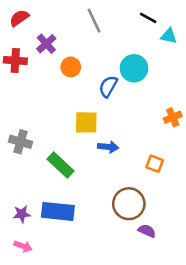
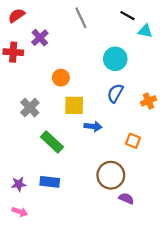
orange circle: (71, 67) -> (61, 78), moved
blue semicircle: (108, 86) -> (115, 93), moved
gray cross: (20, 142) -> (30, 108), moved, turned 30
blue rectangle: (58, 211) -> (50, 182), size x0.7

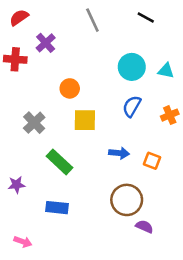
cyan triangle: (145, 31) -> (166, 71), moved
blue arrow: (93, 126) -> (119, 153), moved
purple star: (19, 184) -> (16, 185), moved

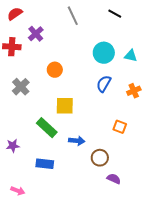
yellow square: (85, 120) -> (65, 106), moved
gray cross: (34, 123) -> (21, 87), moved
blue arrow: (119, 153) -> (77, 141), moved
brown circle: (127, 200) -> (100, 158), size x0.7

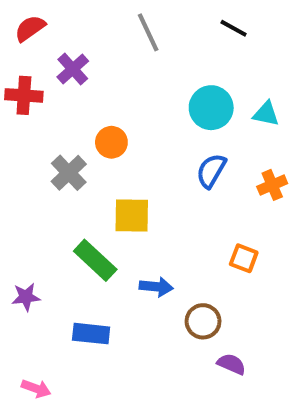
gray cross: (21, 87) -> (69, 173), moved

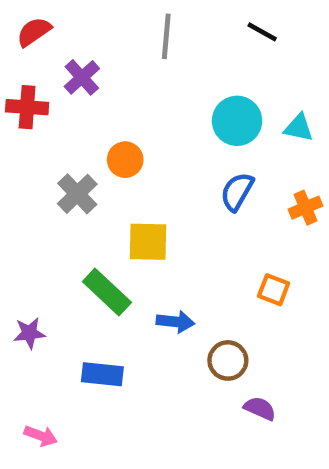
gray line: (148, 32) -> (166, 36), turned 30

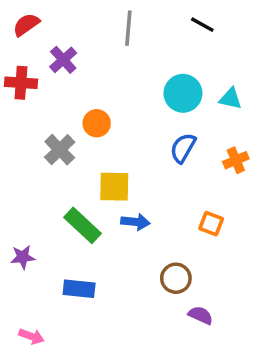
blue arrow: (175, 322) -> (135, 222), moved

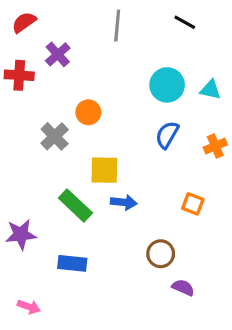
purple star: (23, 257) -> (21, 234), size x1.4

